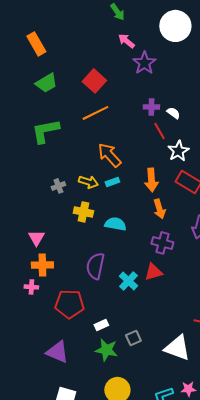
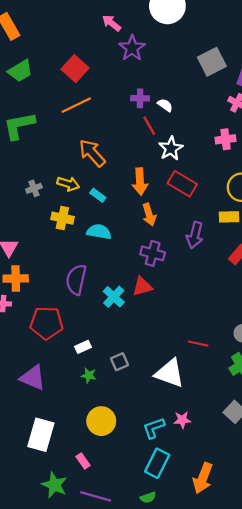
cyan rectangle: (112, 182) -> (98, 195), moved, turned 56
green star: (106, 350) -> (89, 375), size x0.6

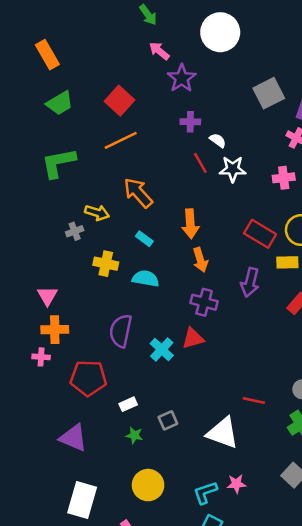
purple cross: (140, 98) -> (190, 122), moved
white star: (171, 148) -> (233, 169), moved, turned 30
yellow arrow: (68, 184) -> (97, 213), moved
red rectangle: (182, 184) -> (260, 234), moved

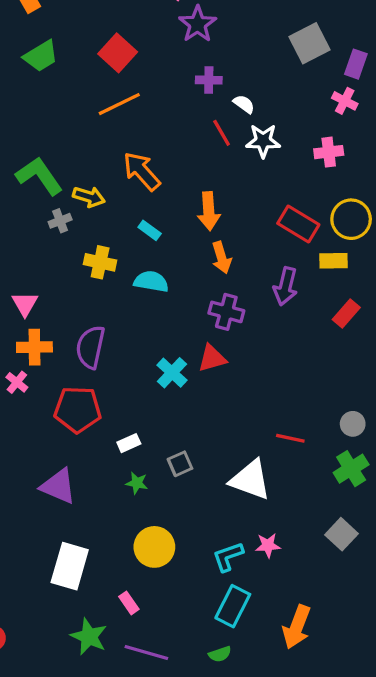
green L-shape: (58, 163) -> (39, 176), moved, turned 66
purple semicircle: (121, 331) -> (90, 347), moved
pink cross: (41, 357) -> (17, 382), turned 35

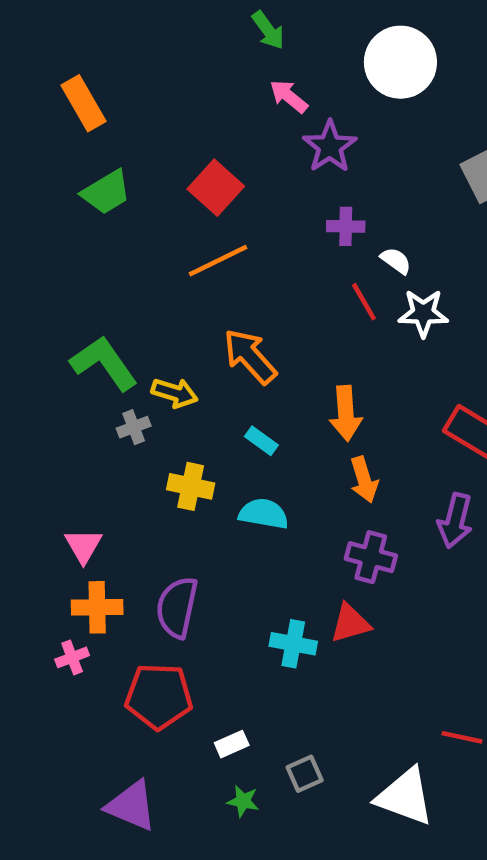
cyan cross: (172, 373) -> (293, 644), turned -32
pink cross: (17, 382) -> (72, 657), turned 30

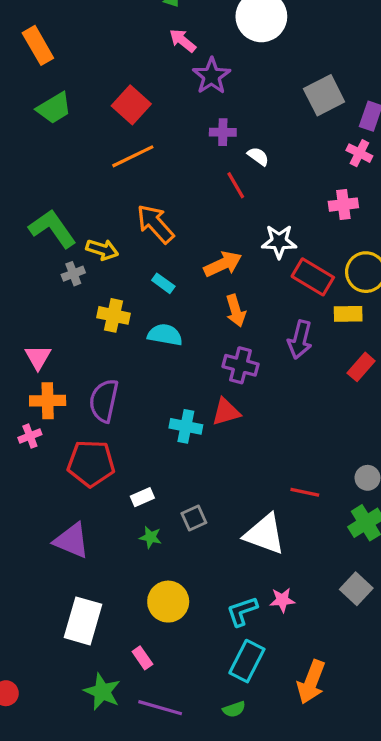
white star: (423, 313) -> (279, 242), moved
orange arrow: (346, 413) -> (223, 264), turned -111

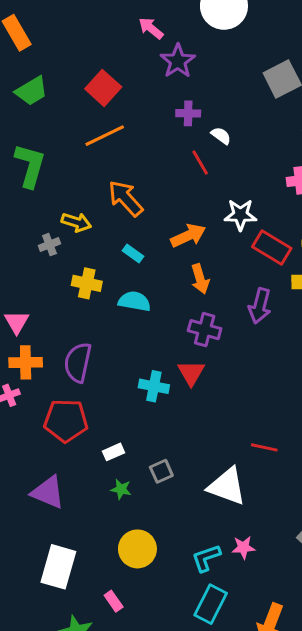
green L-shape: (52, 229) -> (30, 166), moved, turned 51
red triangle: (226, 412) -> (191, 373), turned -44

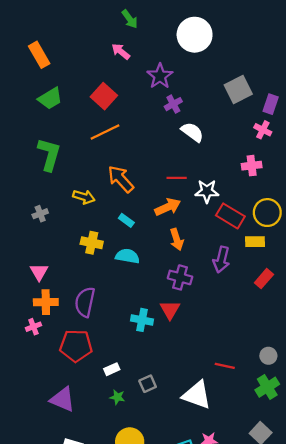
pink arrow: (151, 28) -> (121, 51), moved
purple cross: (188, 113) -> (173, 104), moved, turned -30
white semicircle: (221, 136) -> (192, 132), size x1.5
red line: (200, 163) -> (177, 178), moved, turned -60
gray cross: (49, 245) -> (40, 214), moved

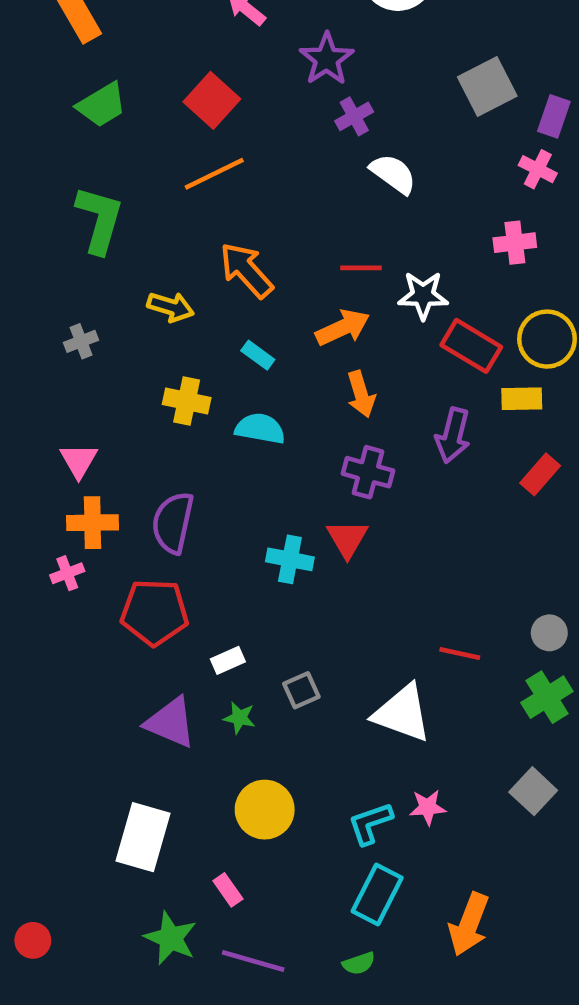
purple triangle: (63, 399) -> (171, 722), moved

